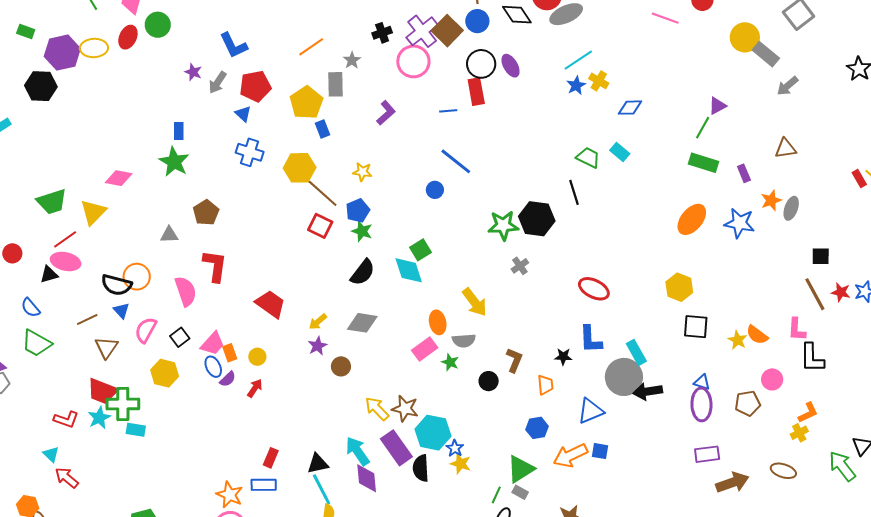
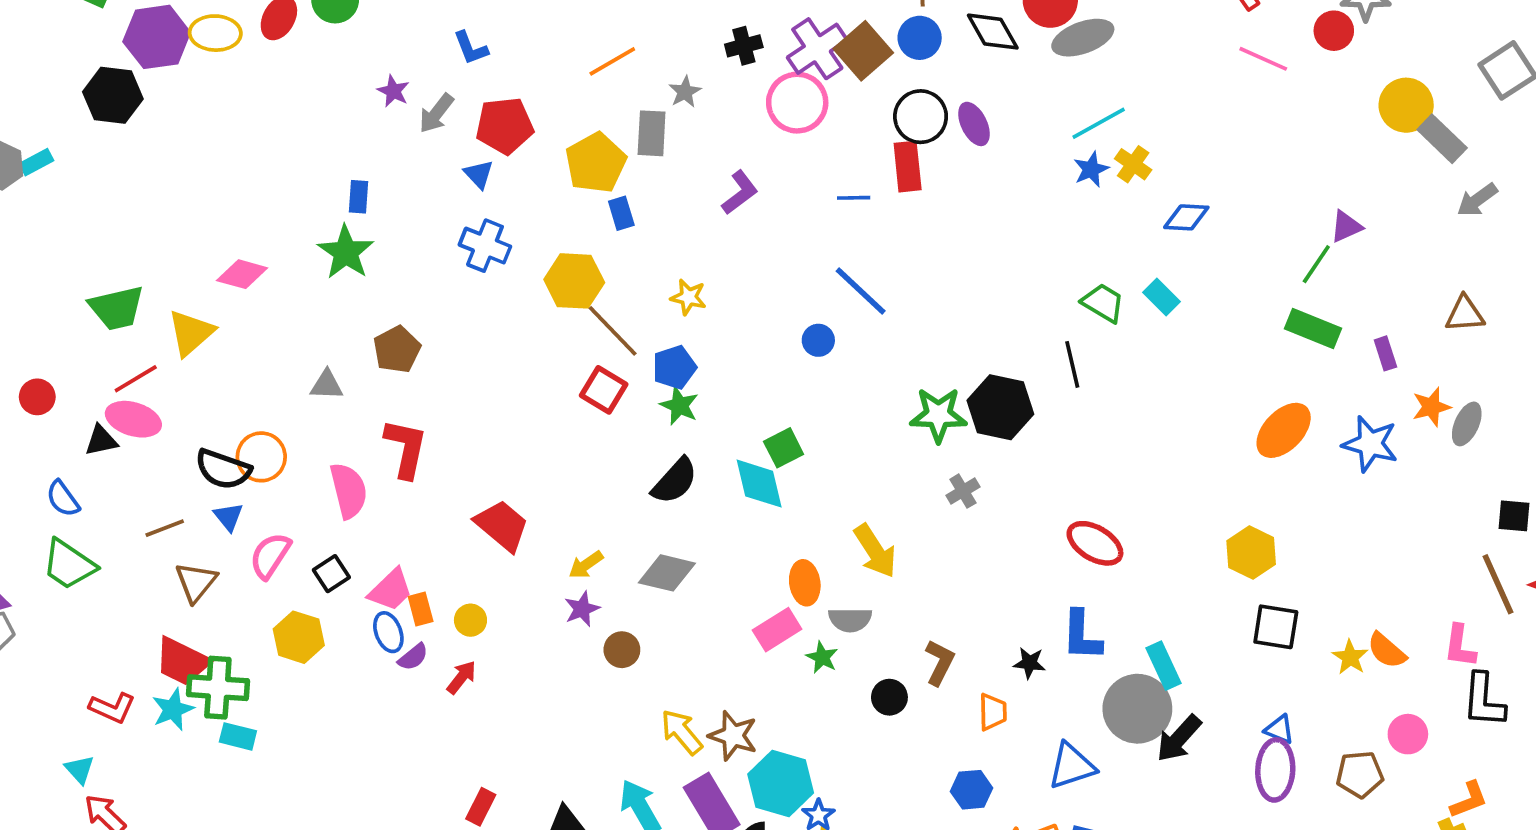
blue L-shape: (234, 45) -> (471, 48), size x0.7
black arrow: (648, 391) -> (1179, 738), turned -44

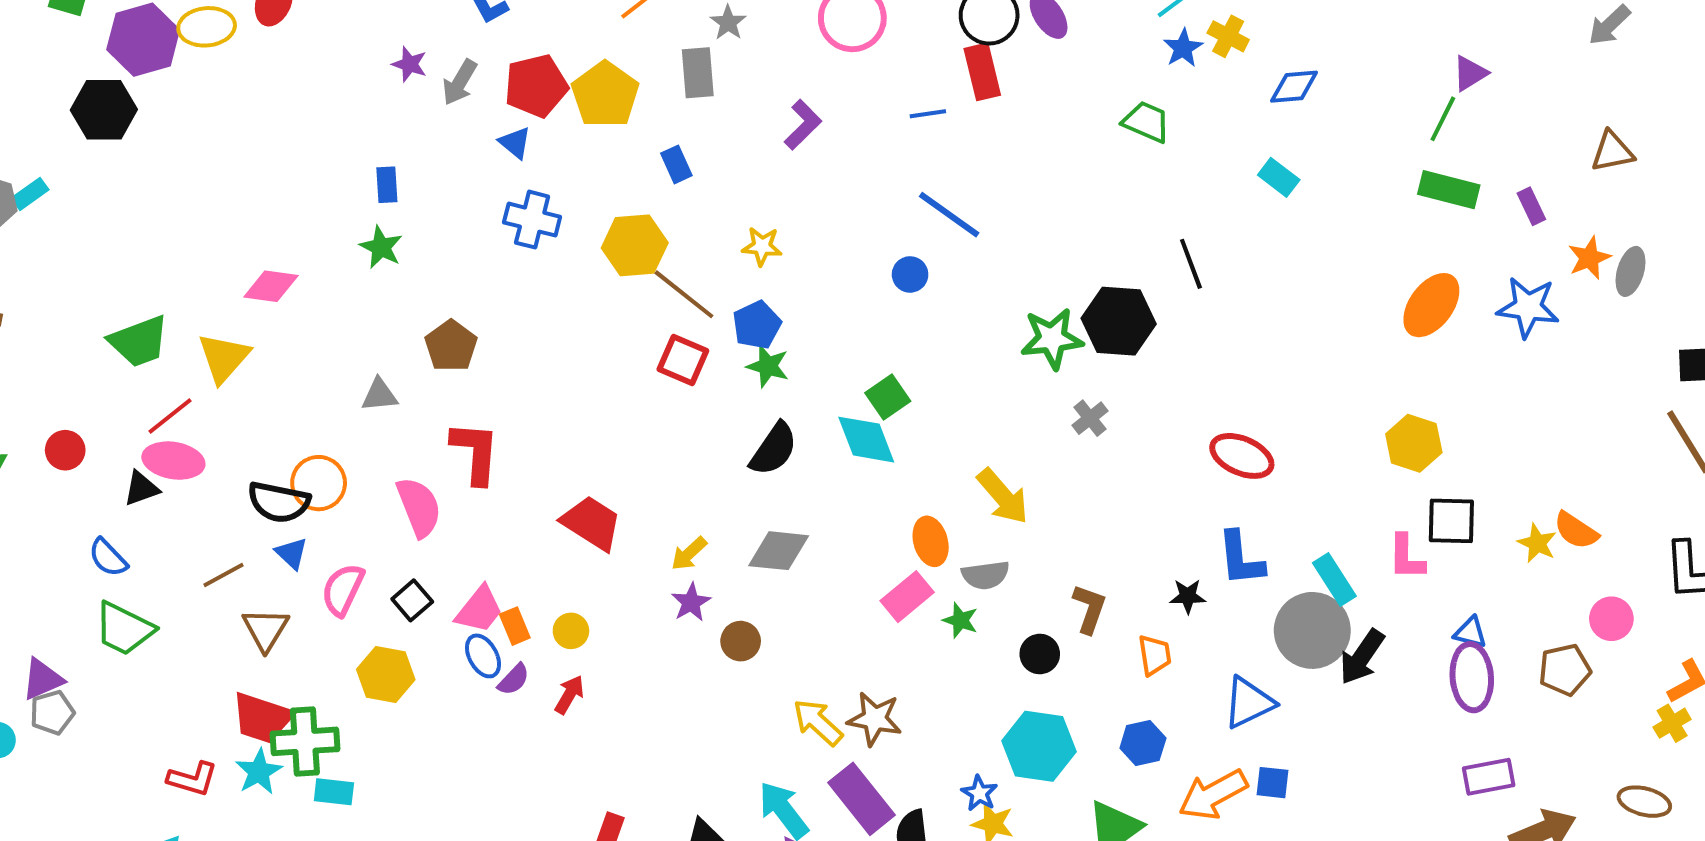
yellow pentagon: (596, 163) -> (605, 95), moved
green star: (346, 252) -> (381, 247), size x0.7
green trapezoid: (1103, 303) -> (1146, 122), moved
pink L-shape: (1460, 646) -> (1406, 557), moved
cyan hexagon: (781, 784) -> (1039, 746), moved

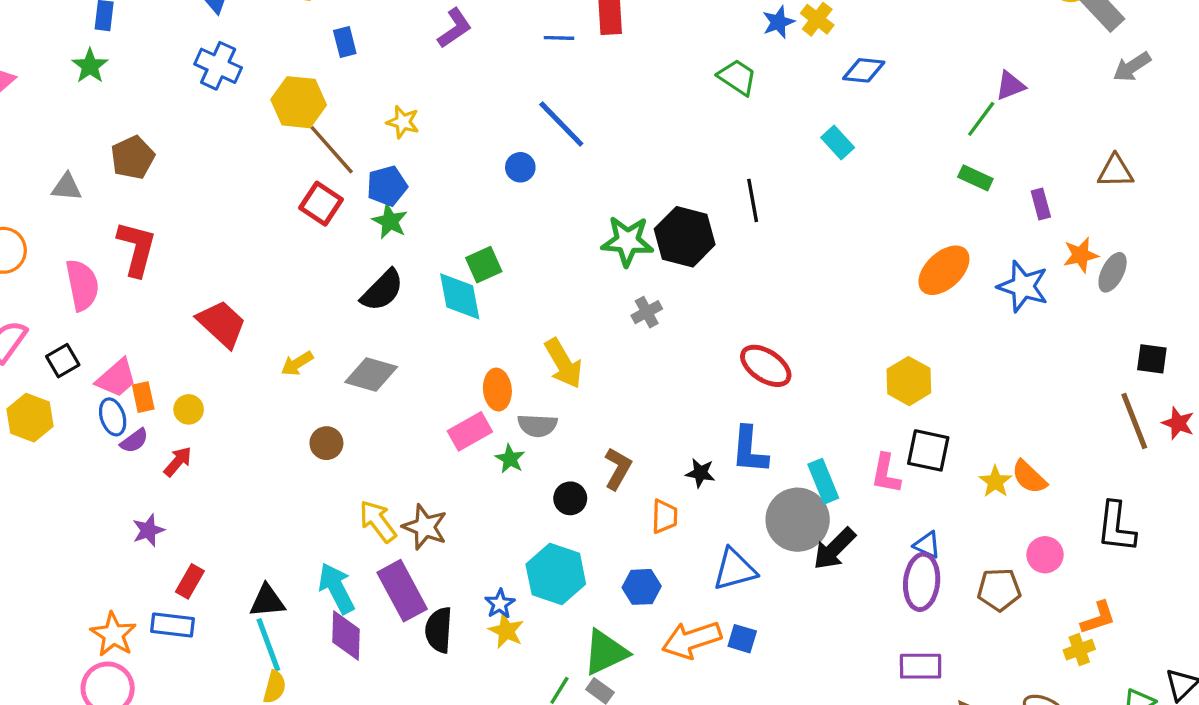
green rectangle: (1449, 190) -> (975, 178), size x0.7
purple star: (691, 602) -> (148, 530), moved

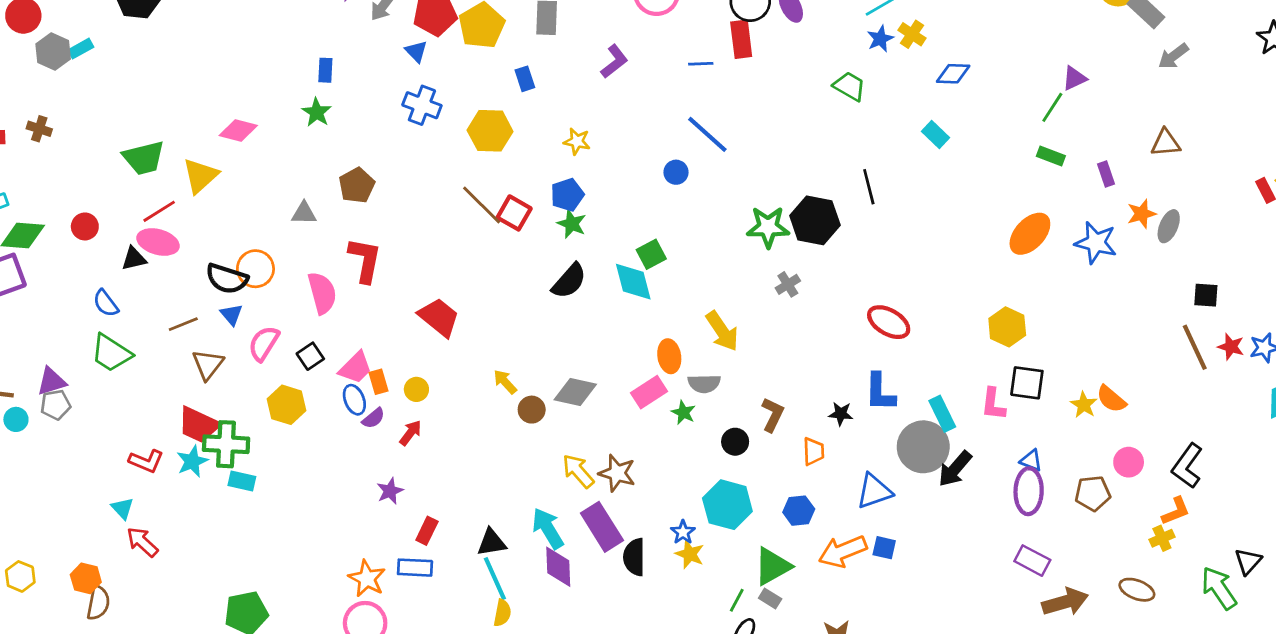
brown line: (332, 150) -> (482, 205), moved
yellow arrow: (297, 364) -> (505, 382), moved, turned 84
gray diamond: (371, 375) -> (575, 392), moved
black L-shape: (1116, 527) -> (1187, 466), moved, turned 33
purple rectangle: (921, 666) -> (1032, 561), turned 32

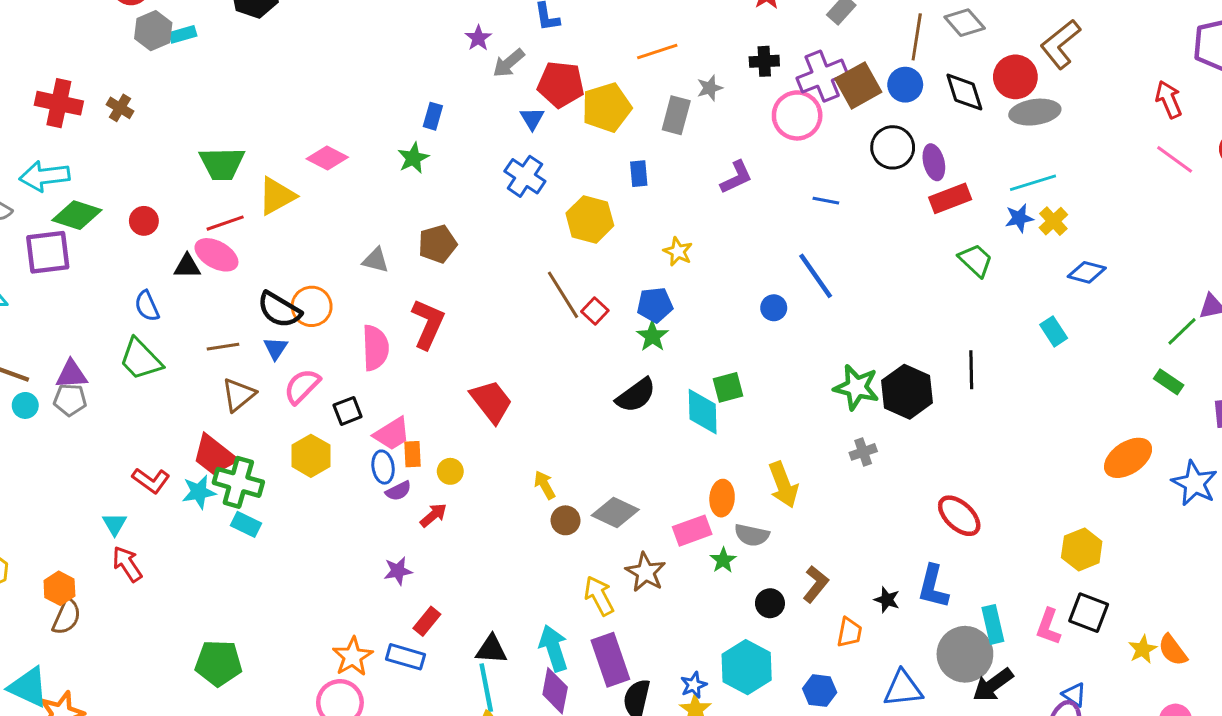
red rectangle: (741, 39) -> (950, 198), moved, turned 63
red square: (514, 213) -> (595, 311), size x0.7
brown star: (617, 473) -> (646, 572), moved

